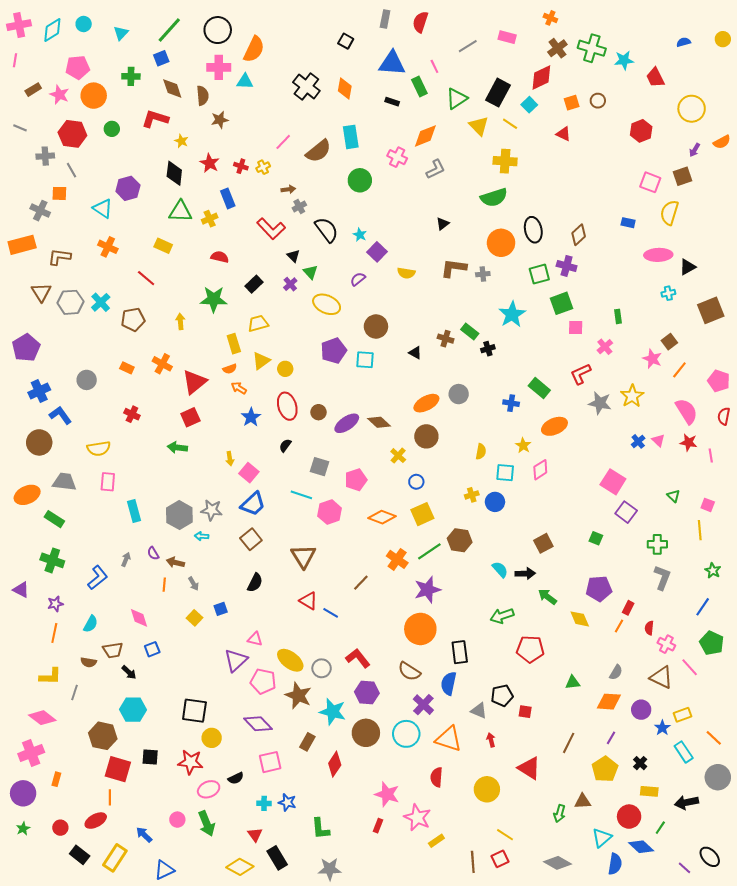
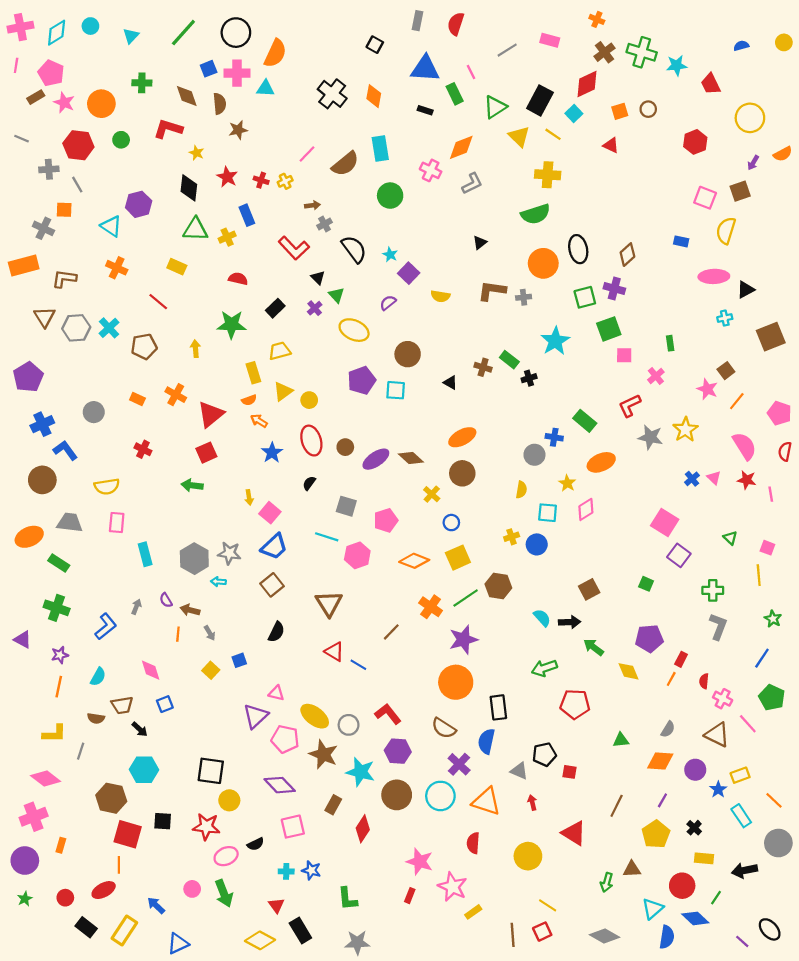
blue square: (161, 58) -> (209, 69), moved
pink pentagon: (78, 67) -> (51, 73), moved, turned 30
gray circle: (459, 394) -> (534, 455), moved

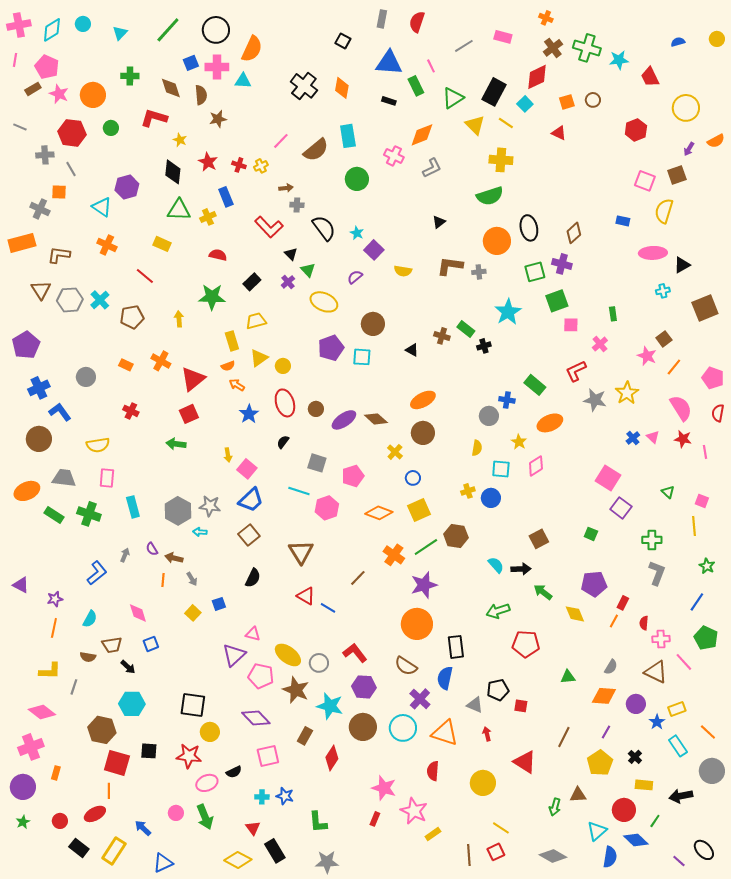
gray cross: (324, 224) -> (297, 205), turned 32
green cross: (57, 608) -> (89, 514), moved
pink cross: (723, 699) -> (661, 639), turned -30

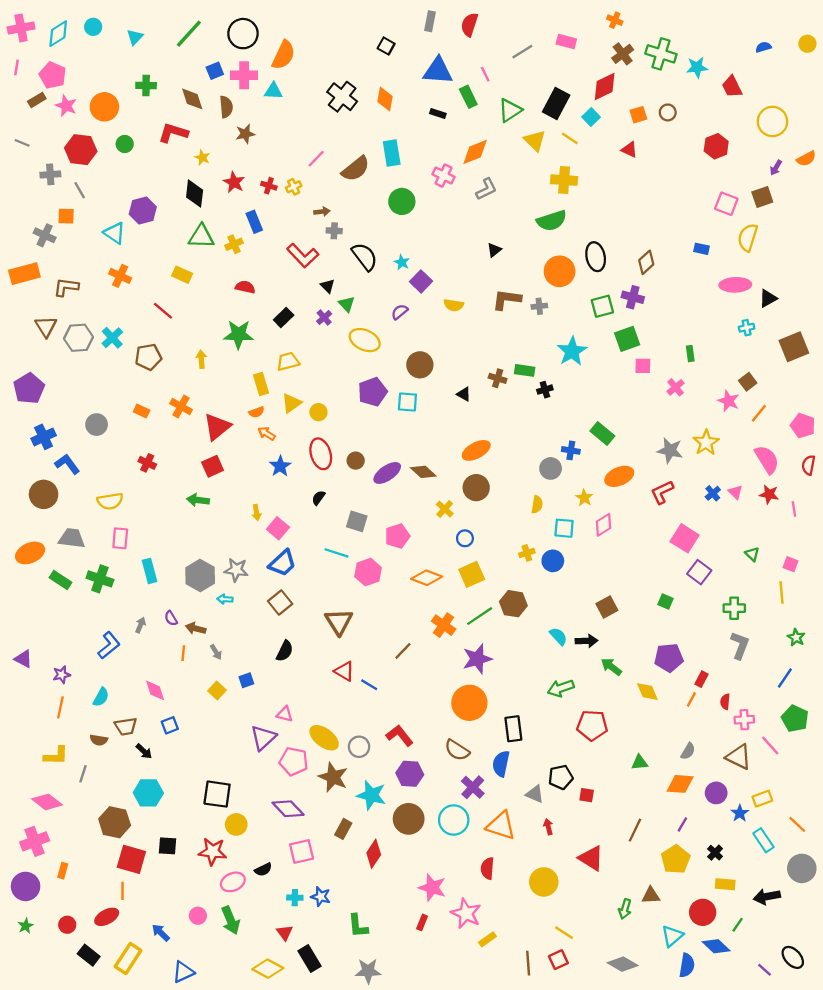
green rectangle: (466, 329) -> (525, 370), turned -30
red L-shape: (576, 371) -> (662, 492), moved

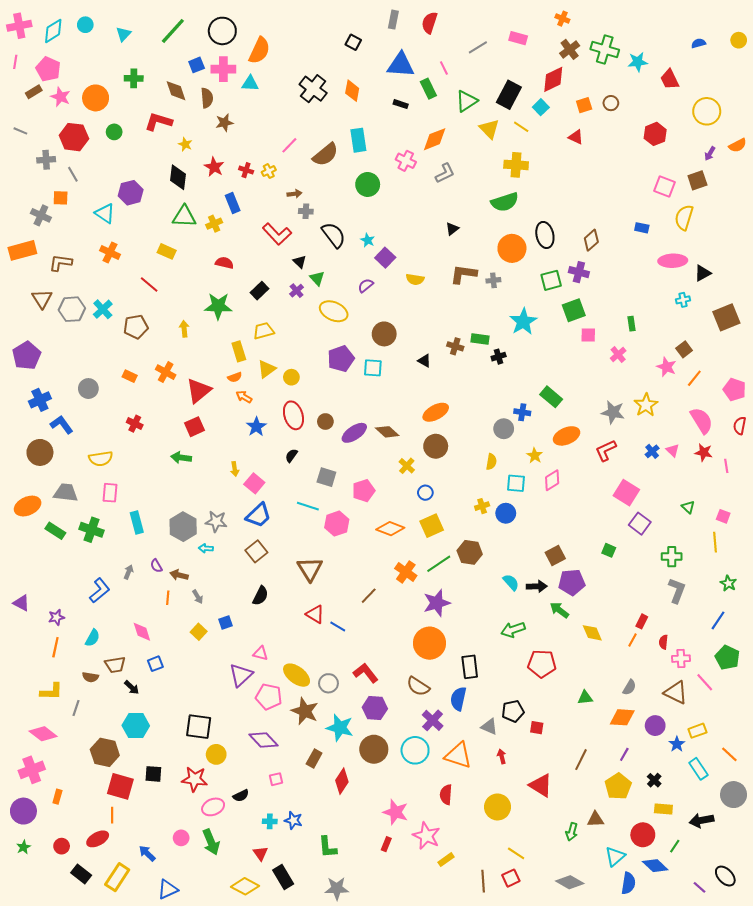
purple pentagon: (669, 658) -> (572, 582), moved
pink square: (302, 852) -> (276, 779), size x0.6

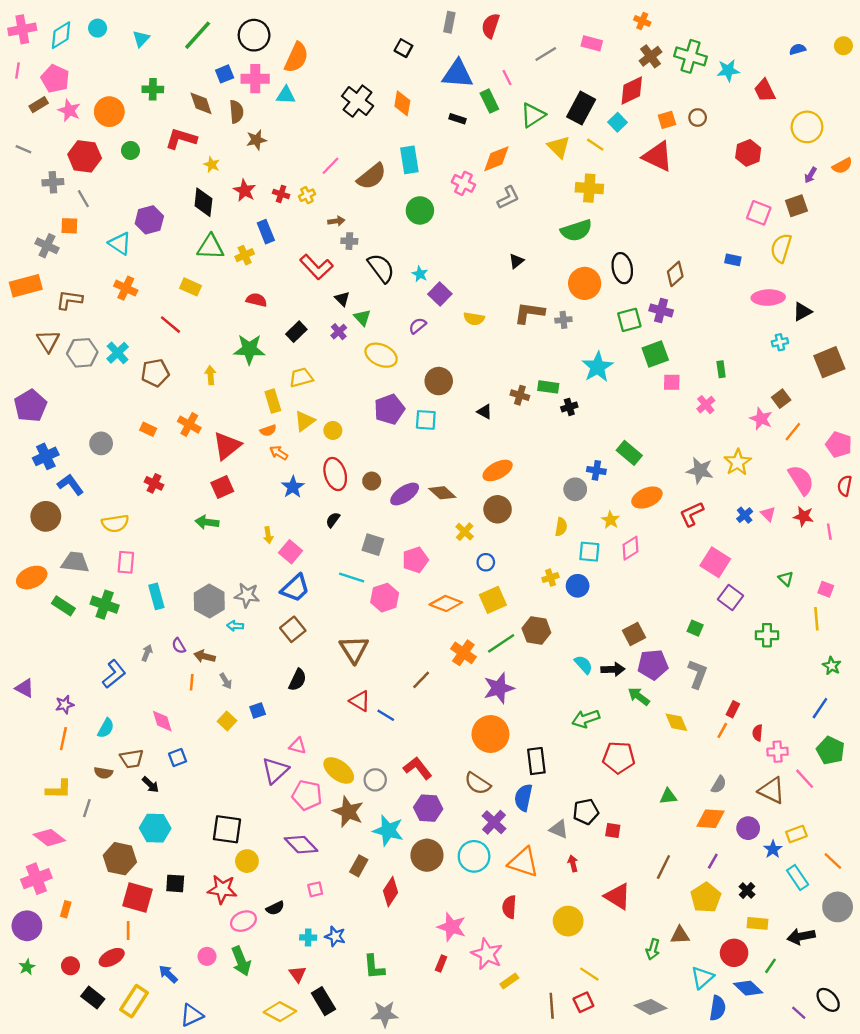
red triangle: (576, 137) -> (658, 156), size x1.8
gray L-shape: (677, 591) -> (698, 674), moved

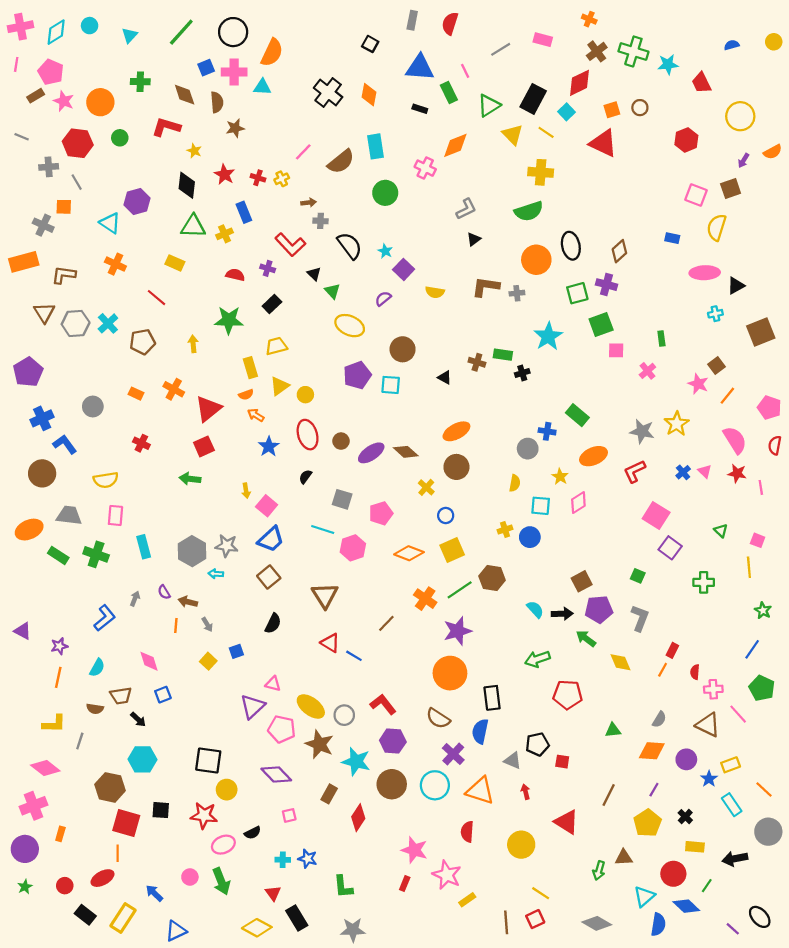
gray L-shape: (508, 198) -> (466, 209), moved
purple cross: (339, 332) -> (268, 268), moved, turned -32

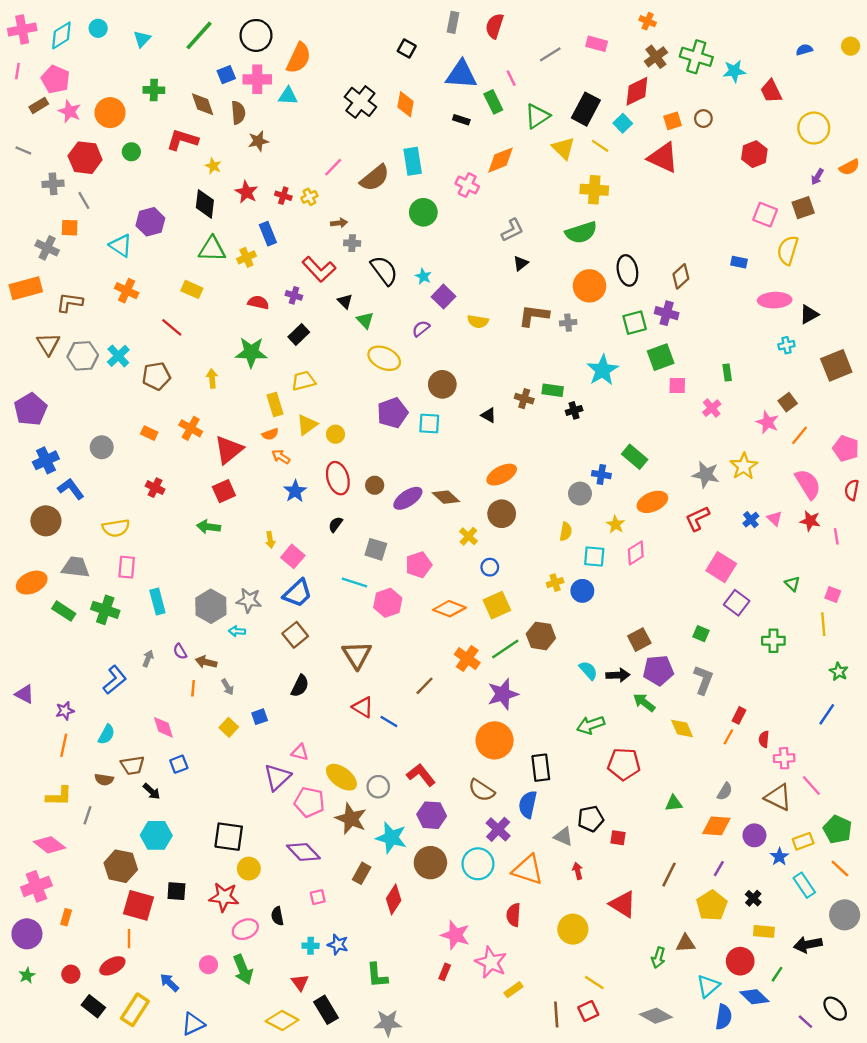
green pentagon: (762, 688) -> (838, 829), moved
black semicircle: (253, 833) -> (277, 916), turned 105

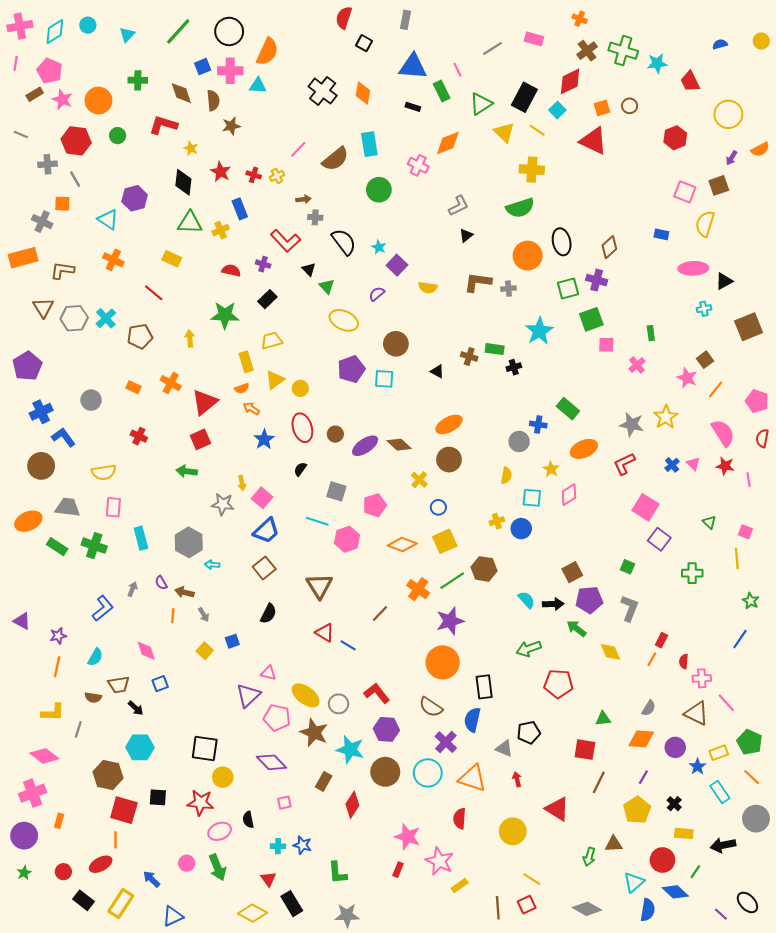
red semicircle: (495, 26) -> (344, 18), moved
gray star: (249, 600) -> (223, 504), moved
red square: (618, 838) -> (585, 750), moved, size x1.5

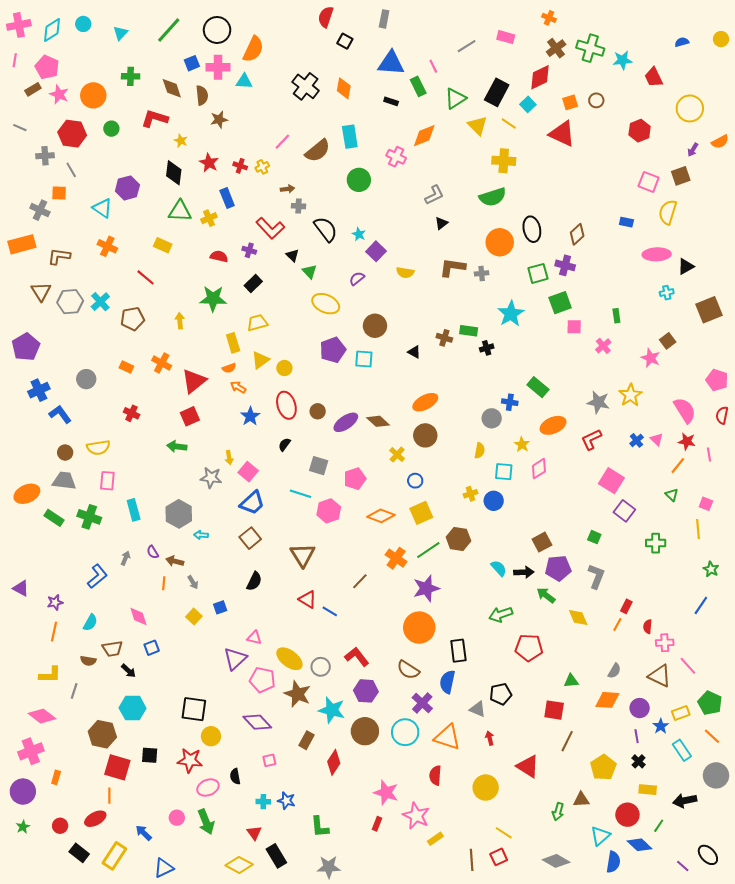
orange line: (716, 389) -> (678, 466), moved
brown circle: (41, 466) -> (65, 453), moved, size x0.6
purple line: (643, 777) -> (637, 736), moved, turned -40

